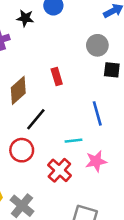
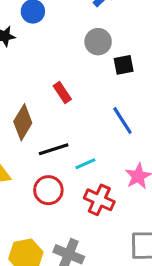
black line: (36, 119) -> (54, 149), turned 50
cyan line: (73, 141) -> (85, 164), moved

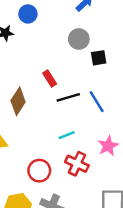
black line: (54, 149) -> (68, 97), moved
red circle: (48, 190) -> (39, 171), moved

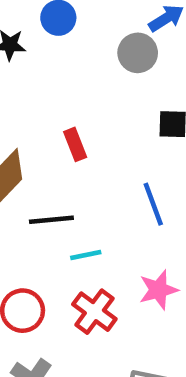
gray circle: (79, 39) -> (138, 53), moved
black line: (68, 97) -> (51, 220), moved

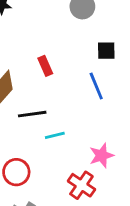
blue line: (153, 204) -> (96, 86), moved
red cross: (94, 312) -> (81, 185), moved

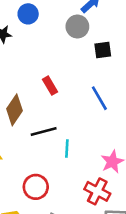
black square: (106, 51) -> (103, 50), moved
cyan line: (55, 135) -> (67, 149), turned -66

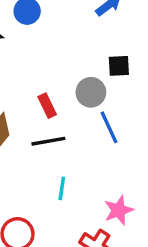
gray circle: (77, 27) -> (91, 92), moved
black line: (44, 132) -> (48, 141), moved

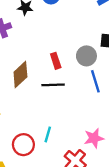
cyan line: (62, 188) -> (48, 134), moved

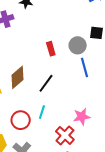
brown diamond: (20, 74) -> (18, 77), moved
black line: (53, 85) -> (46, 83), moved, turned -54

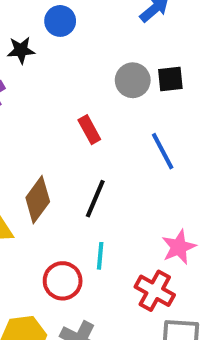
gray circle: (78, 45) -> (133, 80), moved

